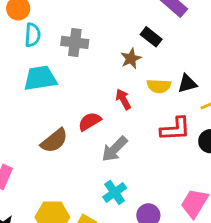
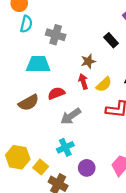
brown star: (131, 59) -> (88, 61), moved
cyan trapezoid: (40, 78) -> (38, 64), moved
yellow semicircle: (159, 86) -> (104, 84), moved, turned -56

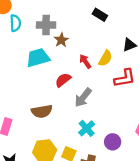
brown star: (88, 61) -> (61, 40), moved
brown semicircle: (29, 103) -> (42, 111), moved, turned 36

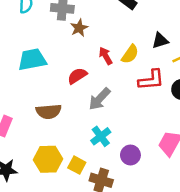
cyan trapezoid: (38, 58) -> (32, 60), moved

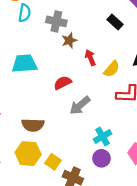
red arrow: (106, 56) -> (90, 58), moved
brown semicircle: (49, 111) -> (33, 125), moved
cyan cross: (101, 136) -> (103, 136), moved

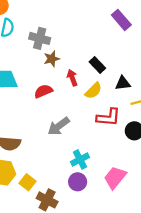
black rectangle: (115, 22) -> (97, 65), moved
red semicircle: (63, 83) -> (43, 91), moved

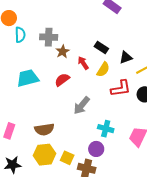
cyan cross: (80, 159) -> (106, 129), turned -35
purple circle: (78, 182) -> (96, 149), moved

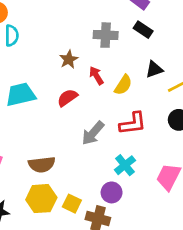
gray cross: (49, 37) -> (106, 35), moved
black rectangle: (101, 48) -> (143, 30), moved
red L-shape: (121, 88) -> (133, 123), moved
cyan cross: (106, 129) -> (125, 165), turned 35

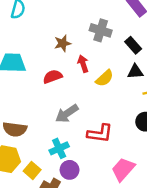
black rectangle: (143, 30) -> (133, 45), moved
red L-shape: (133, 123) -> (100, 133), moved
cyan cross: (125, 165) -> (59, 148), moved

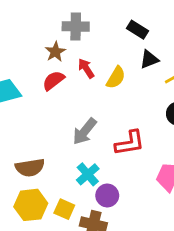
gray cross: (101, 30) -> (76, 26), moved
red semicircle: (53, 77) -> (53, 80), moved

